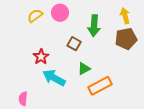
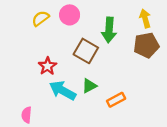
brown square: (74, 44) -> (86, 51), size x1.5
green triangle: (84, 69) -> (89, 86), moved
orange rectangle: (100, 86) -> (116, 100), size x0.7

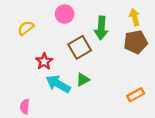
yellow semicircle: (40, 18) -> (26, 28), moved
brown square: (86, 51) -> (80, 47), turned 30
orange rectangle: (116, 100) -> (136, 95), moved

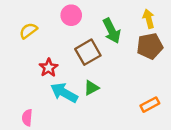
green arrow: (101, 28) -> (112, 31), turned -30

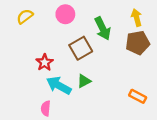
yellow semicircle: (28, 31) -> (25, 16), moved
orange rectangle: (150, 105) -> (138, 96), turned 56
pink semicircle: (27, 118) -> (46, 108), moved

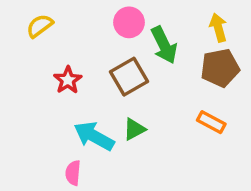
pink circle: (65, 14) -> (129, 22), moved
red star: (45, 62) -> (68, 80), moved
orange rectangle: (138, 96) -> (211, 122), moved

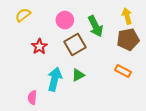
pink circle: (129, 22) -> (65, 20), moved
cyan arrow: (94, 136) -> (55, 79), turned 75
pink semicircle: (73, 173) -> (32, 97), moved

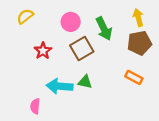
green triangle: (78, 75) -> (85, 82), turned 40
cyan arrow: (55, 79) -> (60, 86), turned -100

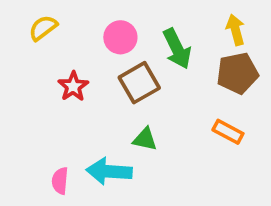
cyan arrow: (60, 86) -> (109, 171), moved

